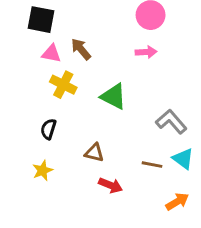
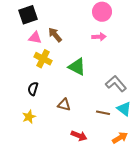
black square: (41, 20) -> (28, 15), turned -30
red arrow: (111, 185) -> (79, 136), moved

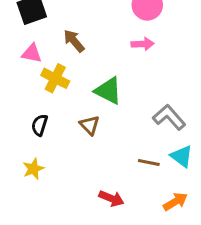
pink triangle: (35, 38) -> (32, 53), moved
brown triangle: (64, 105) -> (90, 125), moved, turned 32

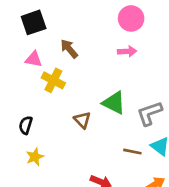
green triangle: (108, 91) -> (114, 103), moved
gray L-shape: (169, 117) -> (150, 113), turned -68
black semicircle: (40, 125) -> (26, 125), moved

